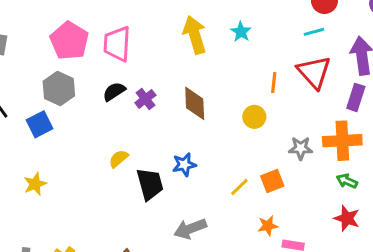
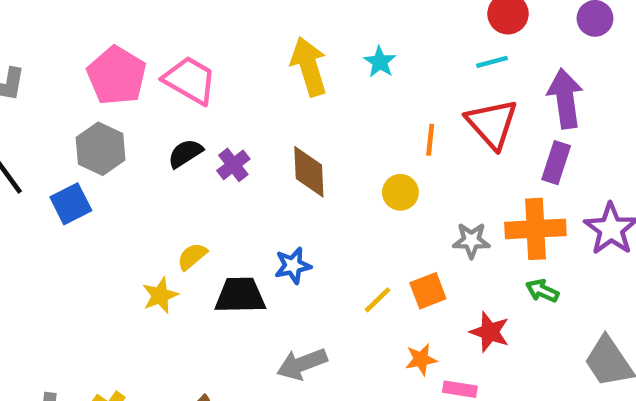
pink trapezoid: (117, 44) -> (190, 80), turned 117
yellow star: (35, 184) -> (160, 295), moved
black trapezoid: (150, 184) -> (240, 295), turned -76
red star: (347, 218) -> (490, 332), moved

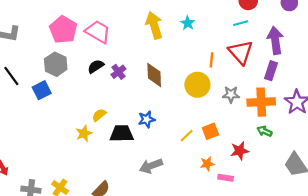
yellow circle: (400, 192) -> (197, 85), size x1.5
gray star: (471, 240) -> (231, 94), moved
red star: (490, 332) -> (240, 151), turned -30

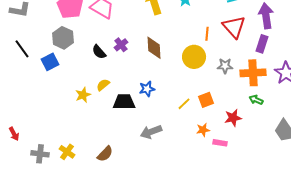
black semicircle: (96, 66) -> (99, 52), moved, turned -98
yellow star: (84, 133) -> (83, 95), moved

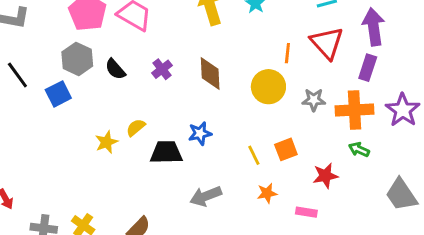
black semicircle: (99, 52) -> (115, 69), moved
yellow line: (184, 104) -> (254, 155), turned -72
orange star: (203, 130) -> (267, 193), moved

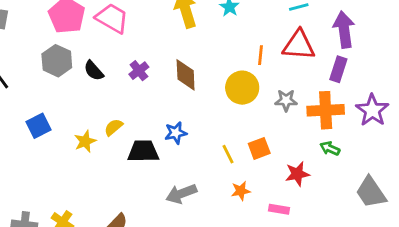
red triangle: (327, 43) -> (299, 45), turned -44
blue square: (58, 94) -> (38, 126), moved

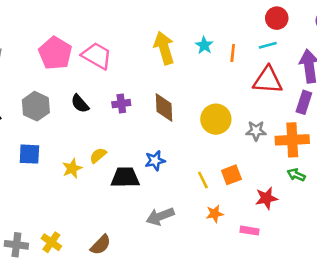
orange line: (261, 55) -> (233, 53), moved
gray hexagon: (57, 61) -> (36, 106), moved
purple cross: (139, 71) -> (121, 104), turned 30
blue square: (38, 126) -> (29, 154), turned 30

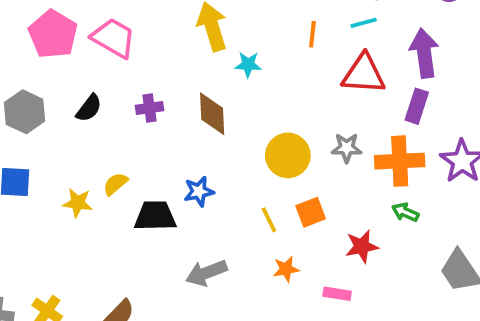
cyan star: (204, 45) -> (248, 64), moved, turned -30
black semicircle: (80, 104) -> (89, 108), turned -102
yellow circle: (216, 119) -> (288, 155), moved
yellow star: (72, 168) -> (78, 203), turned 30

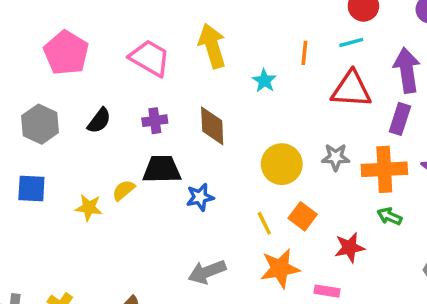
pink trapezoid: (114, 38) -> (150, 58), moved
cyan star: (248, 64) -> (264, 81), moved, turned 30
orange square: (311, 212) -> (303, 216), turned -32
black trapezoid: (155, 216) -> (162, 169), moved
orange star: (286, 269) -> (280, 268), size x1.6

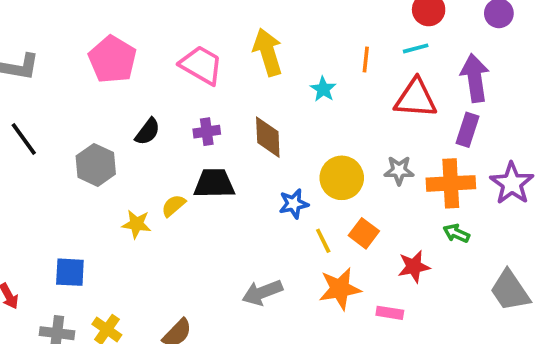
gray hexagon: (40, 124) -> (96, 165), moved
blue square: (31, 188) -> (70, 272), moved
blue star: (200, 197) -> (294, 204), moved

